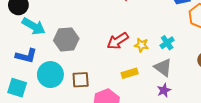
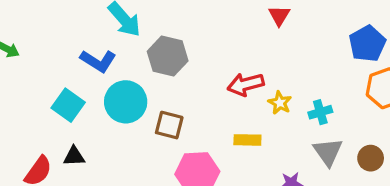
gray triangle: (163, 67) -> (328, 152), moved

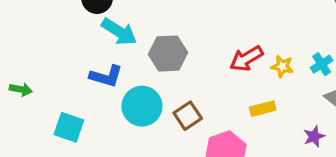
cyan square: (68, 105) -> (69, 127), moved
brown square: (169, 125) -> (188, 116), turned -32

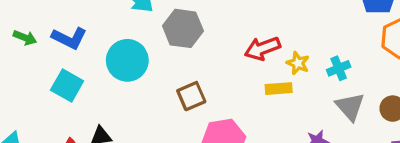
blue L-shape: (106, 76) -> (69, 38), moved
cyan circle: (142, 106) -> (127, 60), moved
yellow rectangle: (263, 109) -> (279, 89), moved

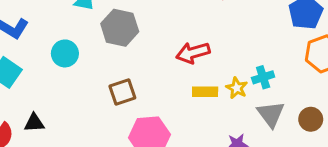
cyan circle: (127, 60) -> (65, 53), size x0.7
yellow star: (298, 63) -> (237, 88), moved

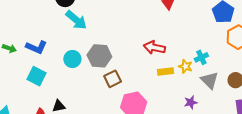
gray hexagon: (120, 28) -> (99, 56), moved
red arrow: (193, 53) -> (154, 48), turned 35

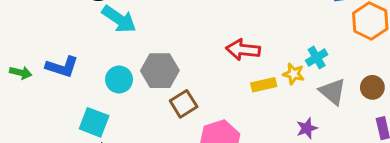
cyan square: (37, 76) -> (94, 122), moved

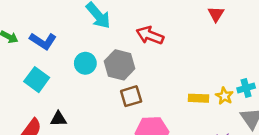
red arrow: (243, 50) -> (150, 35), moved
cyan square: (94, 122) -> (37, 80), moved

